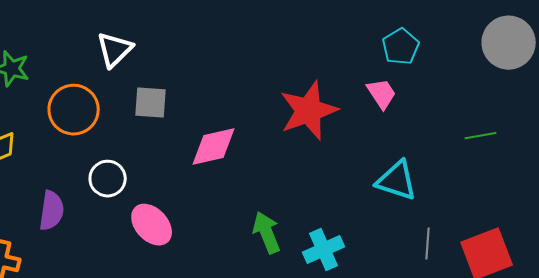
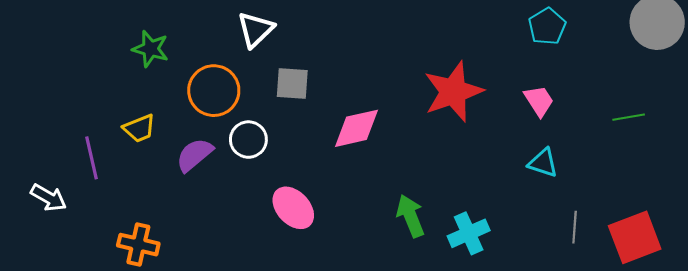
pink trapezoid: (382, 94) -> (539, 101), moved
white circle: (108, 179) -> (248, 140), moved
cyan triangle: (397, 181) -> (543, 163), size x0.7
purple semicircle: (52, 211) -> (194, 155), moved, turned -138

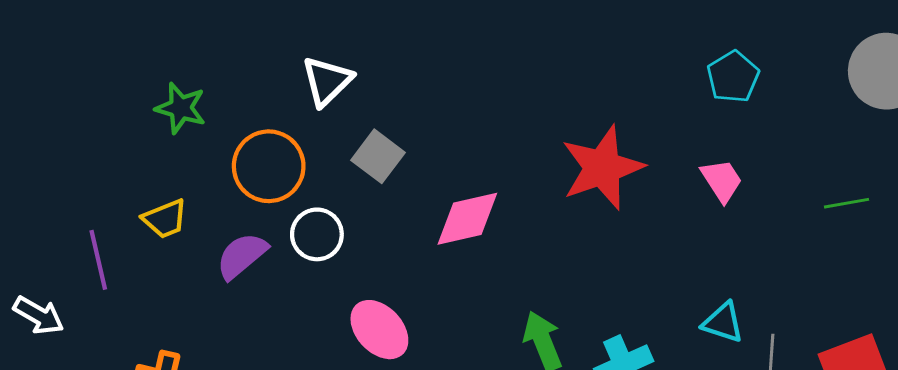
gray square: (292, 83) -> (378, 156), turned 33
cyan triangle: (543, 163) -> (723, 322), moved

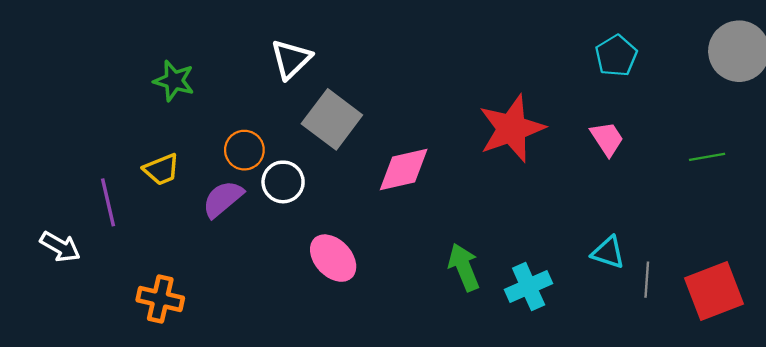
gray square: (378, 156) -> (332, 119), size x1.4
orange circle: (269, 166) -> (244, 150), moved, size x0.7

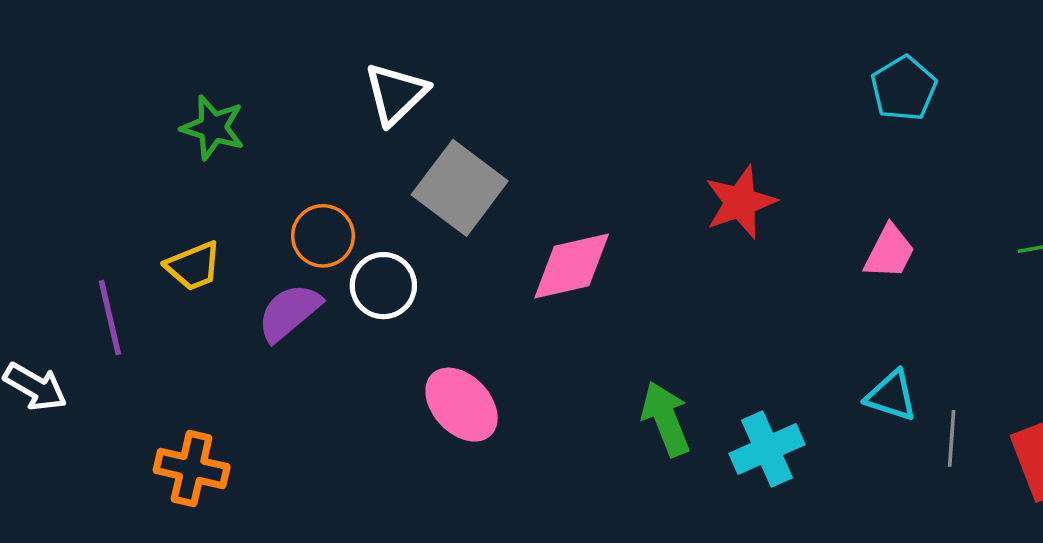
red star: (512, 128) -> (740, 202), size x0.7
pink trapezoid: (607, 139) -> (890, 252), moved, turned 60

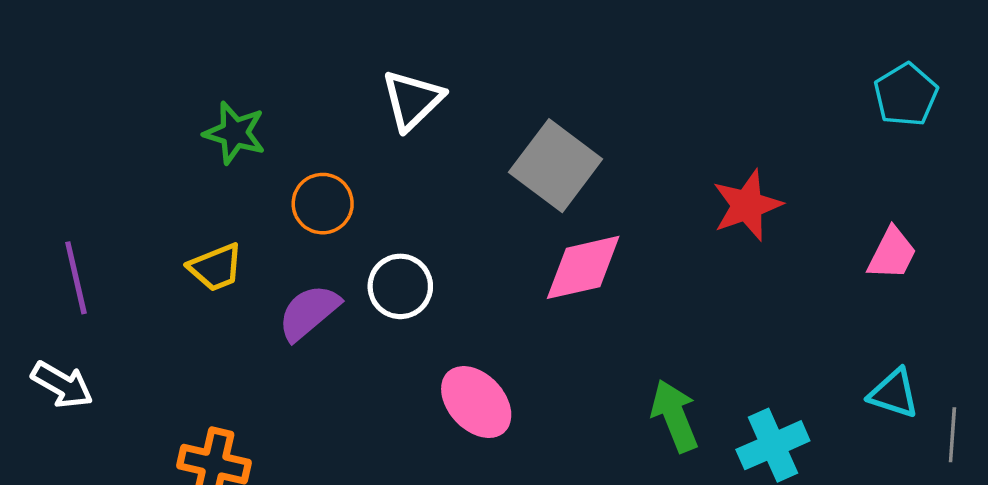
gray square: (460, 188) -> (556, 166), moved
orange circle: (323, 236) -> (323, 204), moved
purple line: (110, 318) -> (76, 278), moved

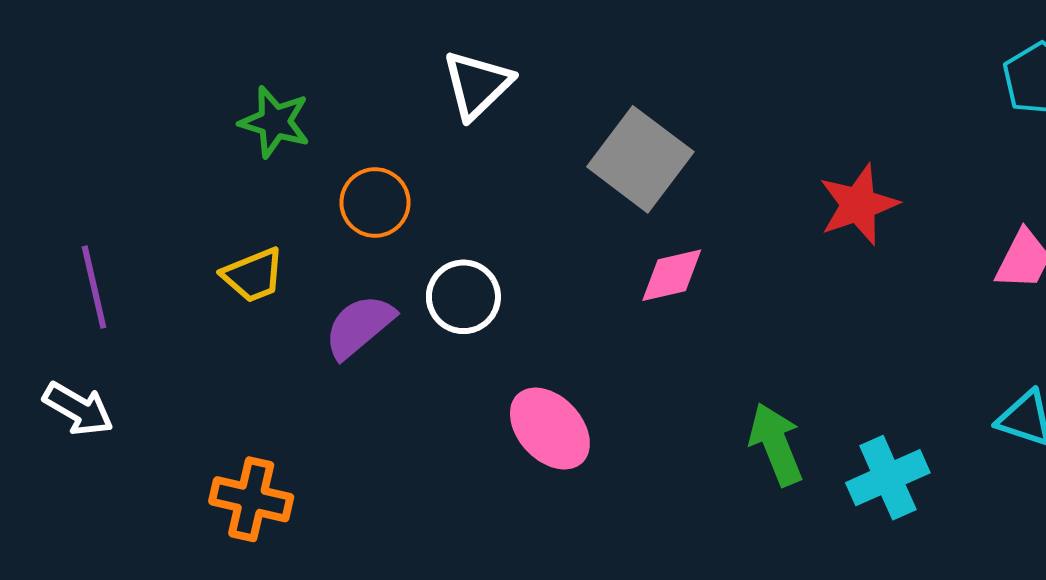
pink diamond: (583, 267) -> (672, 275), size x0.7

